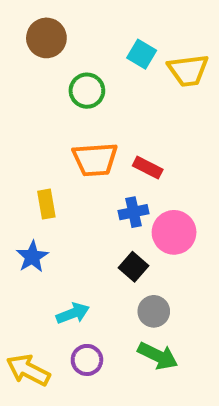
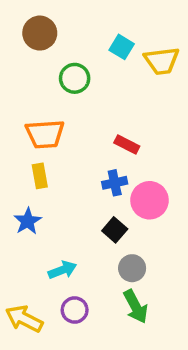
orange trapezoid: (95, 159) -> (45, 134), moved
green arrow: (158, 356) -> (136, 307), turned 36

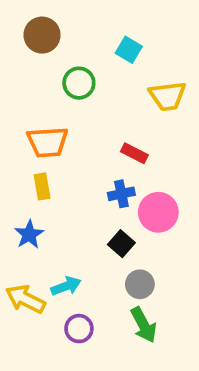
yellow trapezoid: (162, 61) -> (168, 96), moved
yellow arrow: (24, 319) -> (25, 299), moved

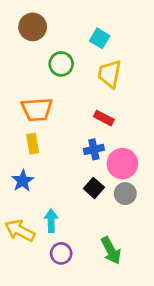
yellow trapezoid: (168, 96) -> (110, 74), moved, turned 108
gray circle: (140, 284) -> (125, 194), moved
cyan arrow: (66, 286) -> (51, 221), turned -70

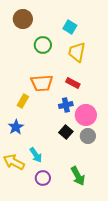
orange trapezoid: (37, 110) -> (42, 83), moved
yellow rectangle: (33, 144) -> (23, 101), turned 40
cyan arrow: (51, 221) -> (36, 155), turned 147

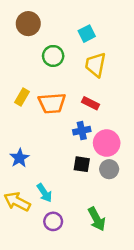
cyan square: (70, 27) -> (87, 34), turned 32
yellow rectangle: (23, 101) -> (22, 97), moved
black square: (66, 132) -> (82, 164), turned -32

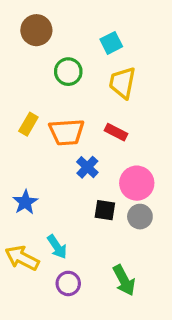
blue cross: (82, 131) -> (87, 167), moved, turned -35

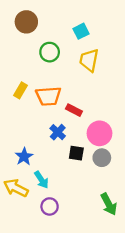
red rectangle: (116, 132) -> (74, 110), moved
blue cross: (87, 167) -> (58, 132), moved
blue star: (25, 202) -> (24, 157), moved
green arrow: (124, 280) -> (109, 204), moved

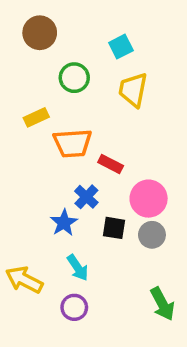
yellow rectangle: (21, 90) -> (36, 117), moved, turned 35
blue star: (24, 157) -> (64, 223), moved
cyan arrow: (41, 180) -> (78, 268), moved

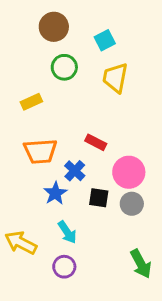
brown circle: (40, 33) -> (54, 27), moved
orange trapezoid: (73, 143) -> (40, 151), moved

